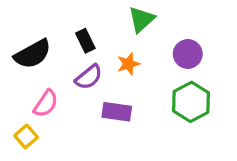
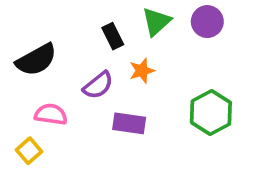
black rectangle: (85, 41) -> (113, 36), moved
purple circle: (188, 54) -> (207, 22), moved
pink semicircle: (46, 103) -> (51, 114), turned -116

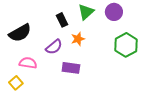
green hexagon: (211, 113) -> (126, 45), moved

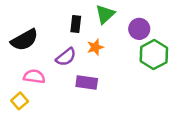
purple circle: (114, 12) -> (139, 29), moved
black rectangle: (62, 20) -> (76, 24), turned 32

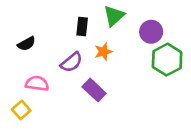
black semicircle: (24, 40) -> (26, 44), size x0.6
purple rectangle: (87, 83) -> (94, 90), turned 35

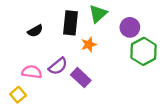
black rectangle: (82, 26) -> (71, 23), size x1.5
black semicircle: (26, 44) -> (35, 31), moved
purple semicircle: (72, 62) -> (58, 66), moved

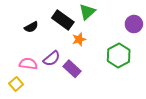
black rectangle: (71, 23) -> (63, 20), turned -60
purple circle: (130, 27) -> (134, 24), moved
green hexagon: (144, 51) -> (119, 56), moved

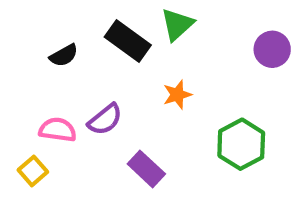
orange star: (79, 39) -> (177, 95), moved
green hexagon: (119, 56) -> (241, 144), moved
purple rectangle: (72, 69) -> (146, 169), moved

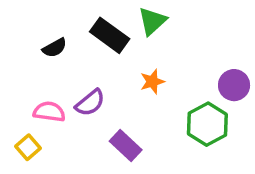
purple circle: (272, 49) -> (234, 85), moved

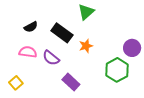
black rectangle: (110, 35) -> (62, 33), moved
purple semicircle: (90, 103) -> (51, 58), turned 78
pink semicircle: (49, 112) -> (28, 52), moved

